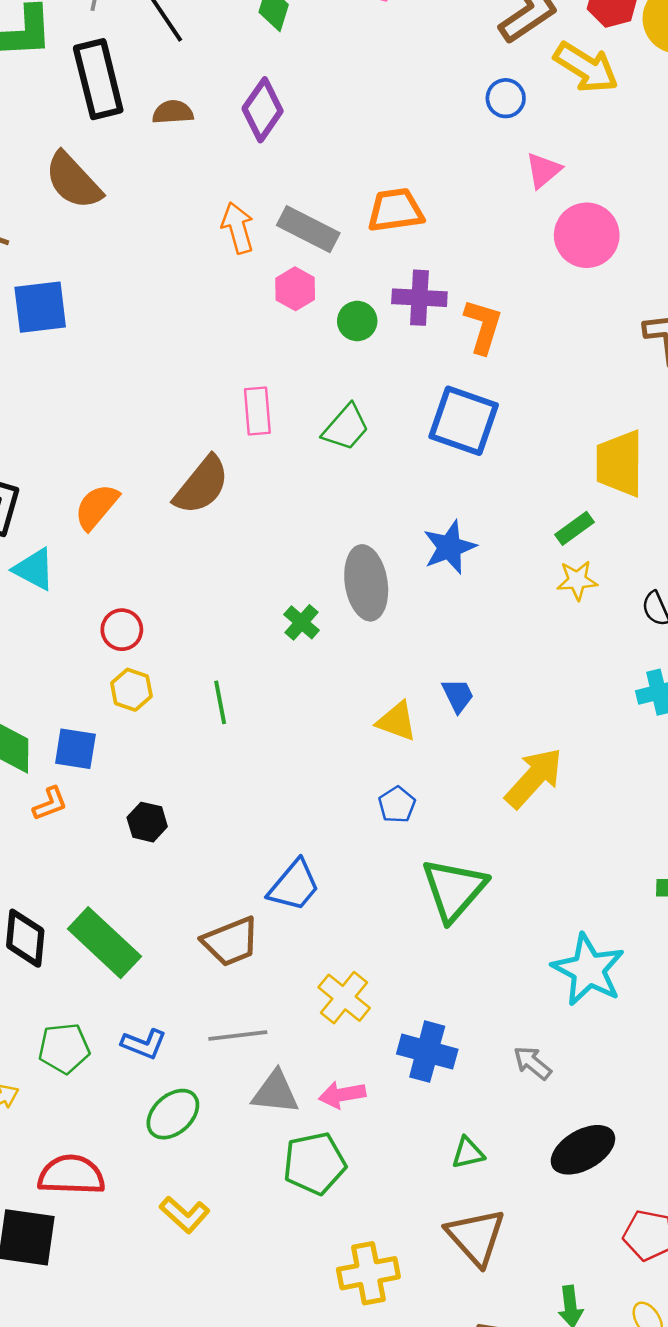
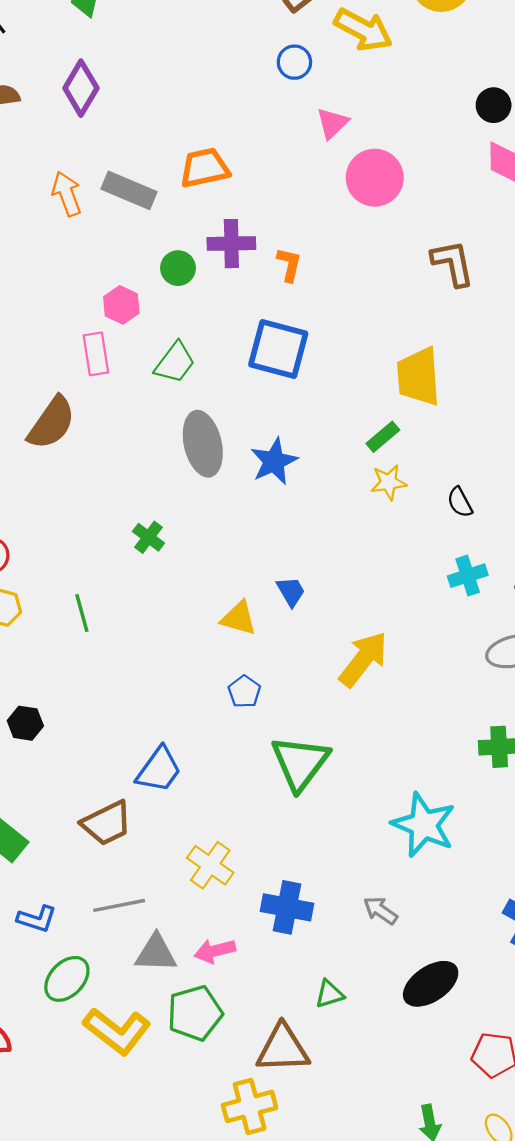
pink hexagon: (295, 289) -> (121, 305), moved
orange L-shape: (483, 326) -> (289, 265), size x0.7
gray ellipse: (366, 583) -> (203, 444), moved
yellow L-shape: (185, 1215) -> (117, 1031), moved, size x1.5
brown triangle: (476, 1237) -> (283, 1049), moved, turned -46

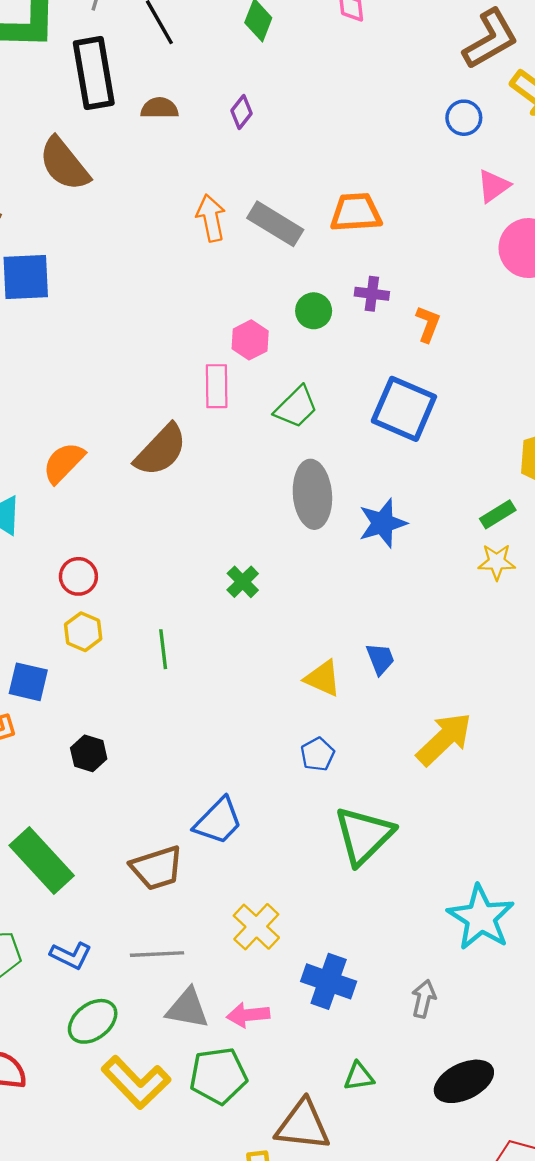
purple diamond: (81, 88) -> (241, 112), size x0.6
purple cross: (231, 244) -> (372, 294), size x0.7
gray arrow: (380, 911) -> (424, 999), turned 60

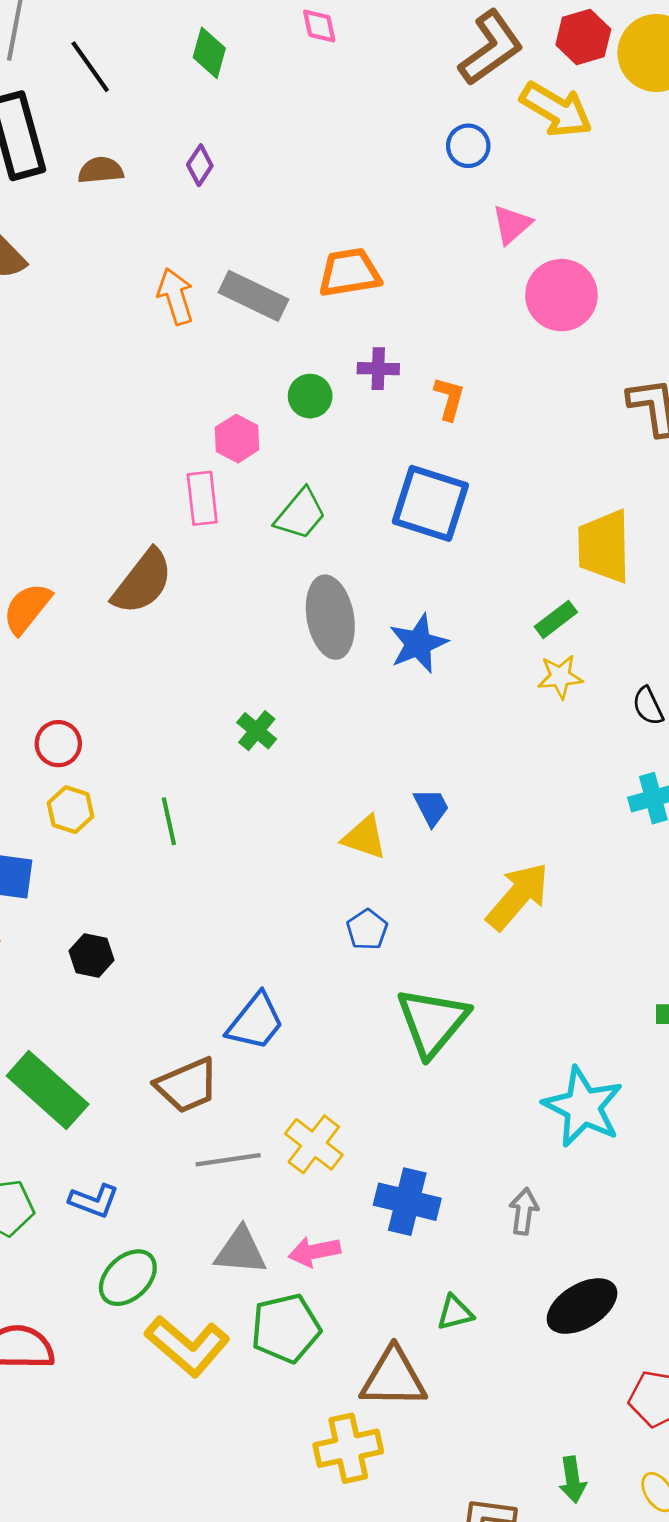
gray line: (157, 954) -> (228, 1160), moved

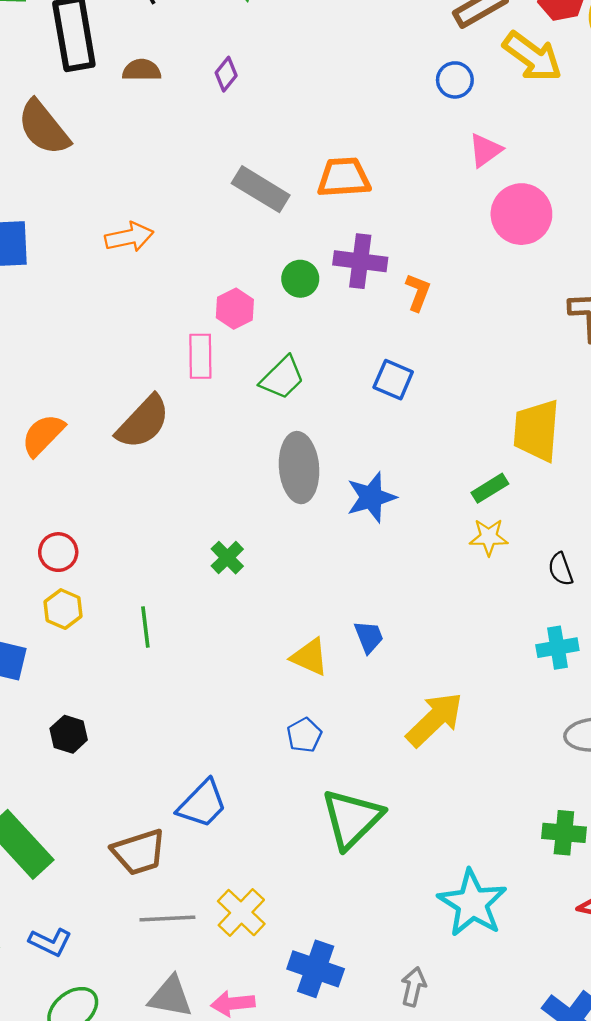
orange arrow: (176, 296) -> (129, 237), moved, turned 90
purple cross: (378, 369) -> (360, 261), size x1.5
blue square: (430, 503) -> (393, 380), size x0.6

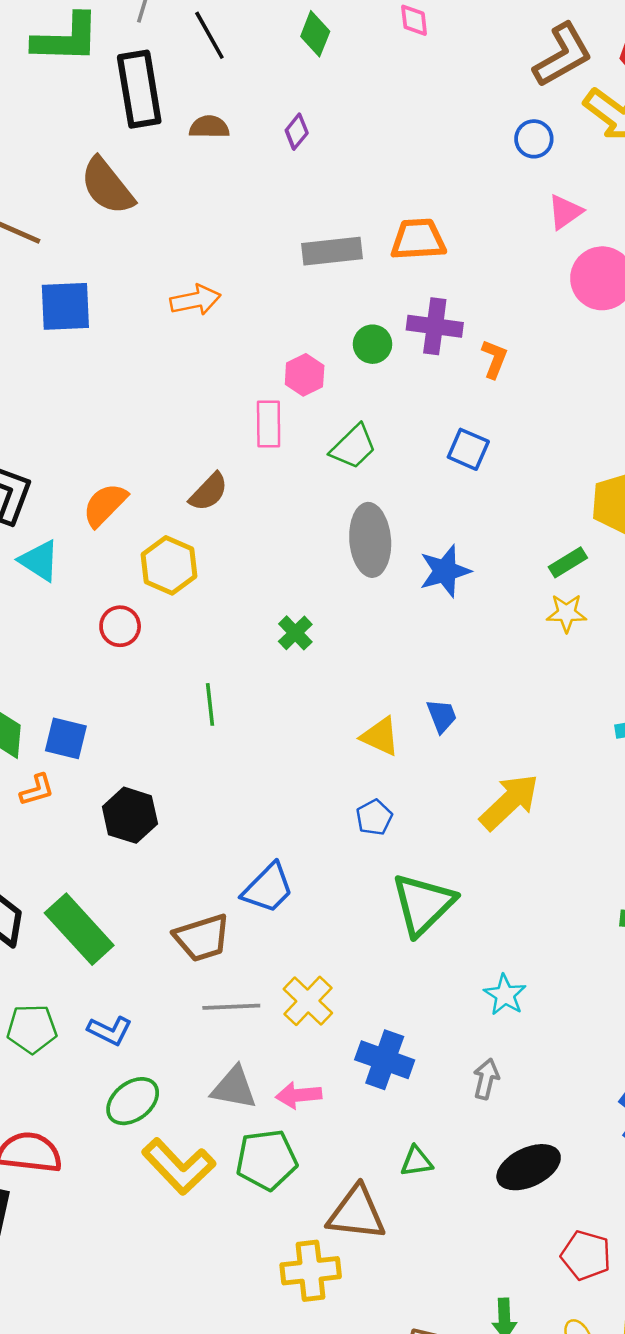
gray rectangle: (261, 189) -> (332, 251), turned -38
brown semicircle: (143, 422) -> (209, 492), size x0.7
yellow hexagon: (63, 609) -> (169, 565), moved, size x1.4
black hexagon: (69, 734) -> (130, 815), size x1.4
cyan star: (472, 903) -> (505, 995), moved, size x0.6

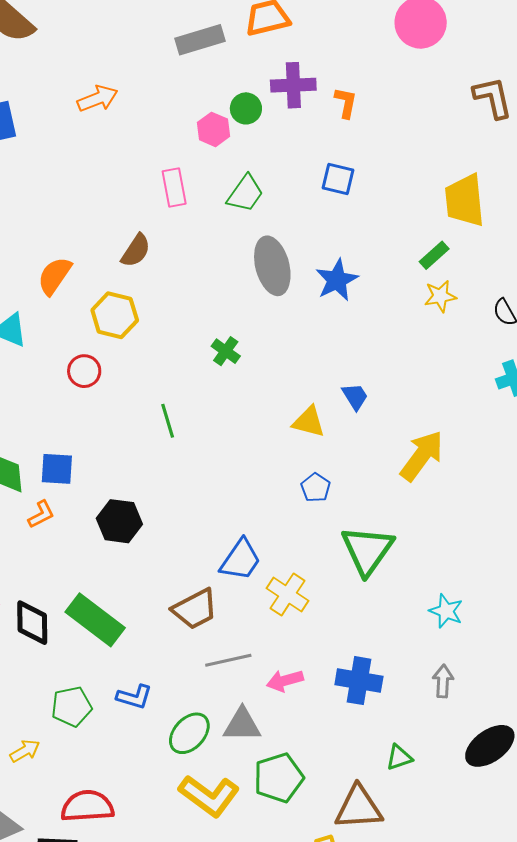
pink hexagon: (305, 375) -> (214, 129), moved
yellow cross: (308, 1001) -> (288, 594), moved
pink arrow: (299, 1095) -> (285, 681), moved
green ellipse: (133, 1101) -> (189, 733), moved

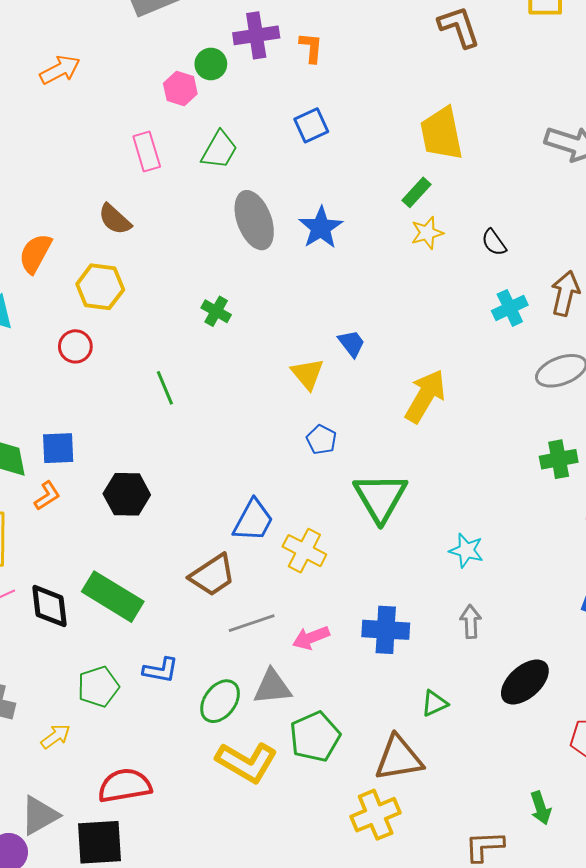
blue square: (338, 179) -> (311, 125), turned -32
brown semicircle: (136, 251) -> (115, 219), turned 105
yellow triangle: (309, 422) -> (308, 374), turned 42

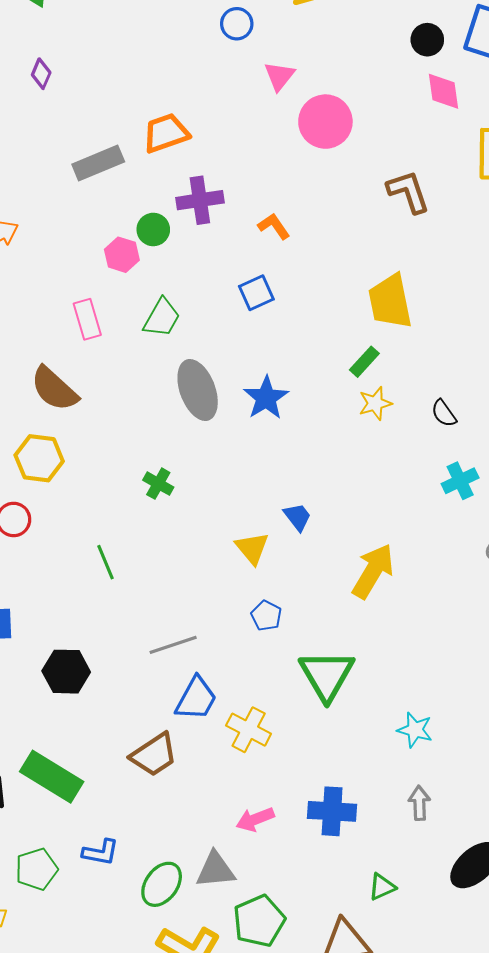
orange L-shape: (311, 48) -> (274, 226), moved, turned -40
brown semicircle: (115, 219) -> (54, 389), size x1.4
gray line: (252, 623) -> (173, 645), moved

